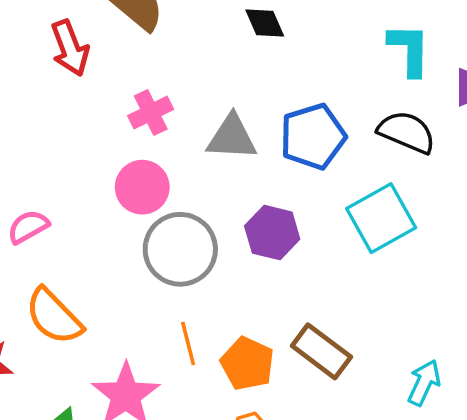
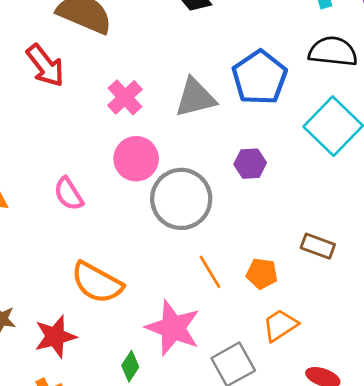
pink semicircle: (28, 227) -> (69, 194), moved, turned -76
purple hexagon: (272, 233) -> (250, 164), size x0.7
brown rectangle: (321, 351) -> (318, 246), size x0.7
orange pentagon: (247, 364) -> (262, 274), size x0.7

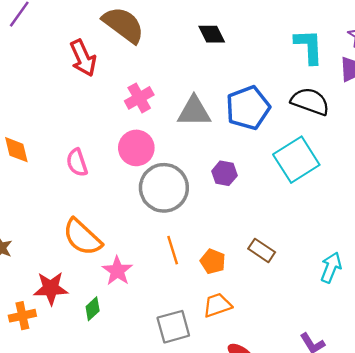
pink star: (173, 328) -> (117, 271), moved, size x0.7
red star: (55, 337) -> (51, 288), moved

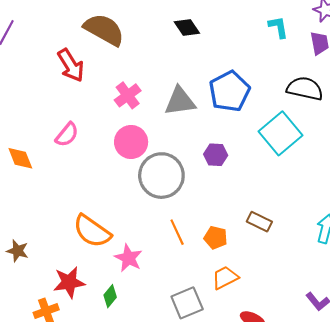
cyan L-shape: (309, 47) -> (278, 27), size x0.7
black semicircle: (310, 101) -> (305, 89), moved
pink semicircle: (77, 163) -> (67, 135), moved, turned -115

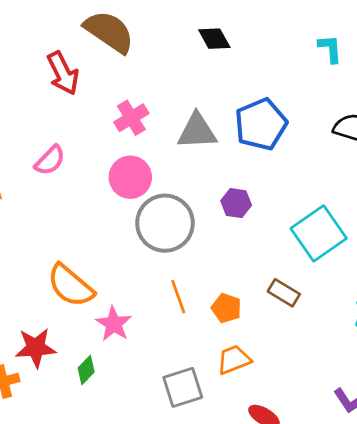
cyan square: (281, 133) -> (319, 233), moved

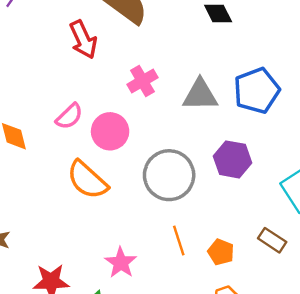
pink circle: (130, 177) -> (110, 131), moved
purple hexagon: (236, 203) -> (232, 159), size x1.4
orange semicircle: (71, 286) -> (87, 180), moved

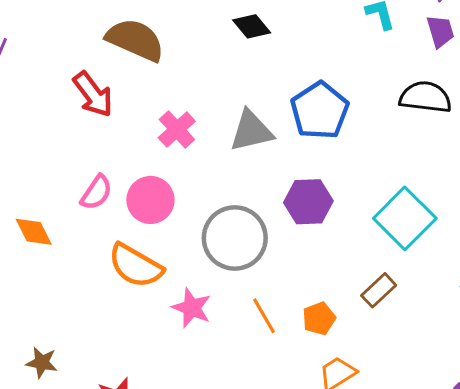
brown rectangle: (272, 240) -> (379, 290), turned -64
orange pentagon: (221, 252) -> (319, 318), turned -30
pink star: (121, 263) -> (192, 308), moved

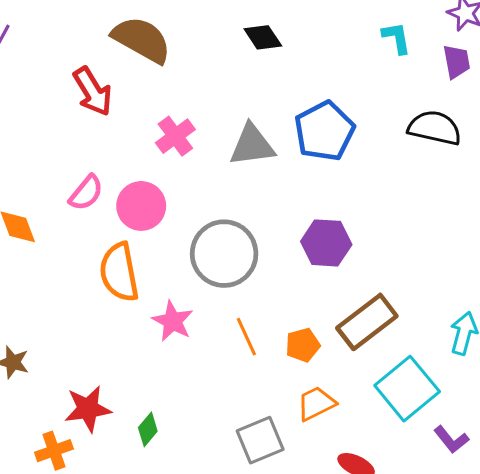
purple hexagon: (308, 202) -> (326, 243), moved
cyan square: (405, 218) -> (407, 389), moved
orange semicircle: (136, 266) -> (119, 272), turned 44
brown rectangle: (379, 290) -> (367, 322), size x1.6

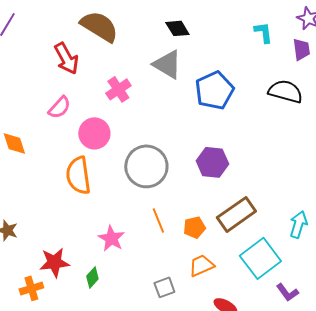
gray triangle: (252, 145) -> (167, 64), moved, turned 36
pink semicircle: (86, 193) -> (59, 107), moved
pink star: (173, 321) -> (111, 238), moved
gray square: (260, 440) -> (164, 287), size x0.7

